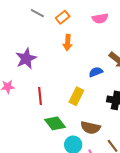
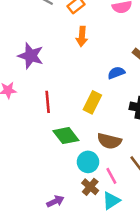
purple star: (26, 58) -> (31, 56), turned -30

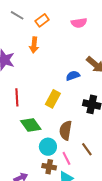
orange arrow: (82, 36) -> (34, 45), moved
brown semicircle: (109, 141) -> (66, 130), turned 84
brown cross: (90, 187) -> (49, 167), turned -32

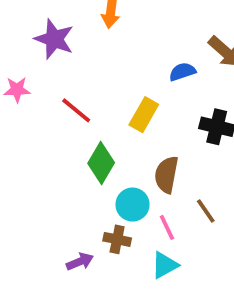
red line: (17, 97) -> (76, 110), turned -48
green diamond: (31, 125) -> (101, 163), turned 65
brown cross: (49, 167) -> (117, 239), moved

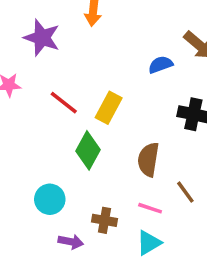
yellow rectangle: (144, 115) -> (109, 108), moved
cyan circle: (133, 205) -> (50, 199), moved
pink line: (167, 227) -> (150, 208), turned -45
purple arrow: (80, 262) -> (71, 242), turned 35

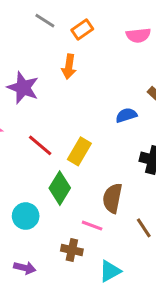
cyan circle: (50, 199) -> (26, 216), moved
pink line: (150, 208) -> (92, 226), moved
purple arrow: (71, 242) -> (25, 268), moved

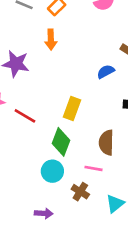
red line: (40, 145) -> (25, 116), moved
cyan circle: (26, 216) -> (52, 171), moved
brown cross: (72, 250) -> (80, 192), turned 30

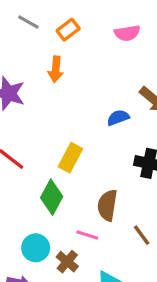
cyan circle: (52, 171) -> (36, 248), moved

